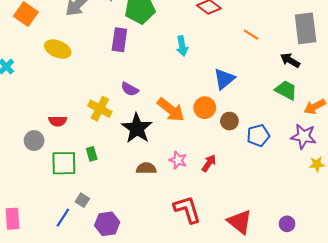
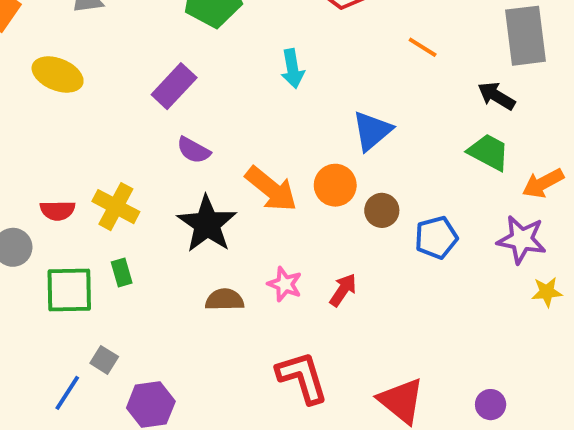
purple rectangle: (119, 40) -> (174, 86), moved, turned 35
yellow cross: (100, 109) -> (116, 207), moved

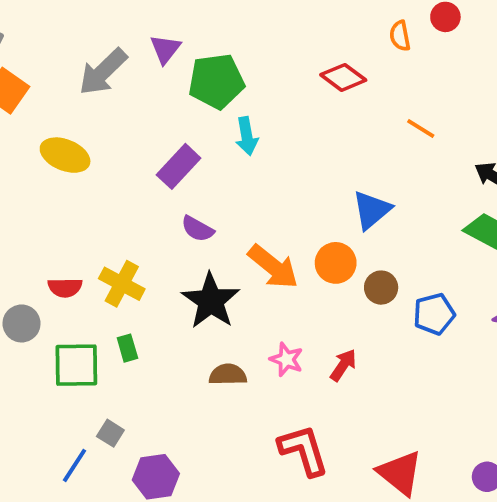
cyan arrow: (292, 69) -> (247, 136), moved

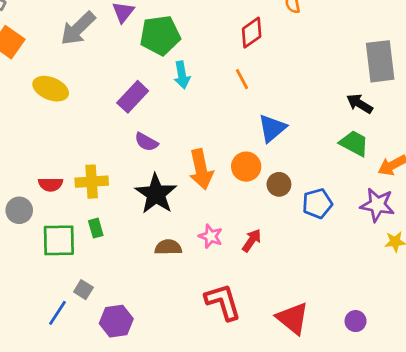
red diamond: (343, 77) -> (252, 33), turned -72
orange line: (421, 129) -> (242, 79), moved, turned 30
orange arrow: (273, 267) -> (201, 169), turned 39
yellow cross: (122, 284) -> (92, 182), turned -32

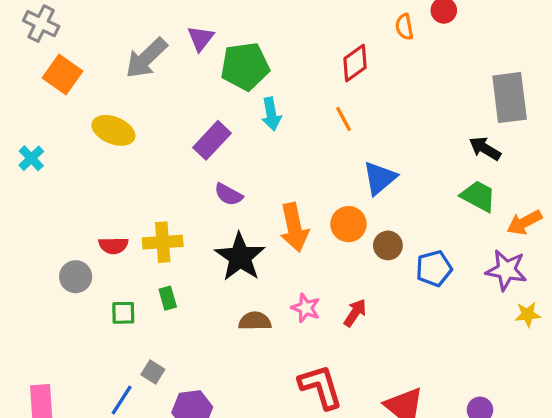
green square: (59, 240) -> (123, 313), size x0.6

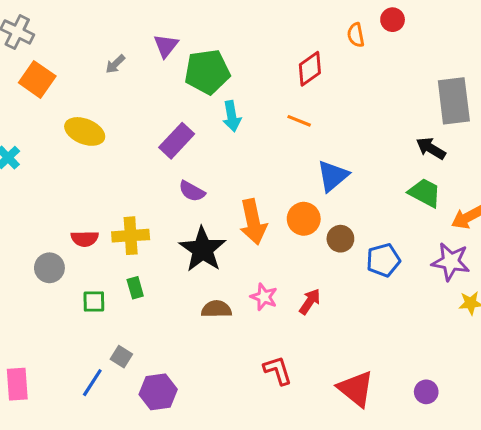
gray arrow: (146, 58) -> (115, 64), size x0.5
orange line: (344, 119) -> (299, 121), turned -40
red L-shape: (321, 387) -> (278, 370), size x0.7

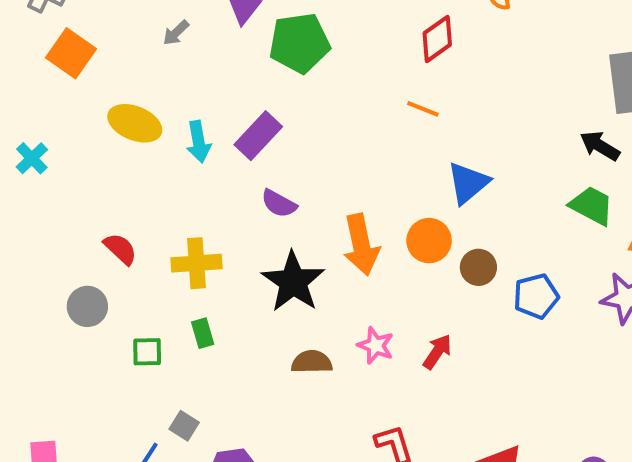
cyan arrow: (232, 116) -> (199, 142), moved
red semicircle: (85, 239) -> (120, 249), moved, turned -136

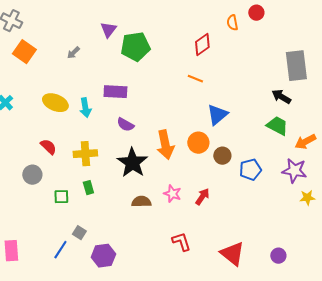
gray arrow: (176, 33) -> (73, 53), moved
yellow ellipse: (135, 123) -> (55, 103), moved
purple rectangle: (258, 136) -> (115, 92), turned 50
cyan arrow: (199, 142) -> (85, 108), moved

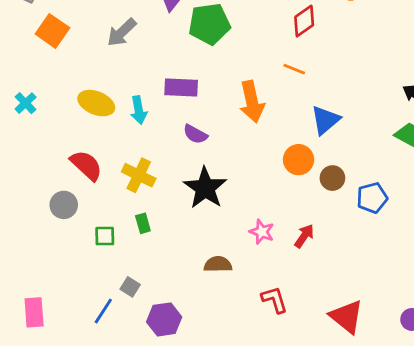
gray arrow: (73, 53) -> (122, 32), size x1.6
orange arrow: (165, 145) -> (252, 102), moved
red semicircle: (48, 147) -> (86, 165), size x1.4
yellow cross: (85, 154) -> (139, 175), turned 30
brown semicircle: (141, 202) -> (218, 264), moved

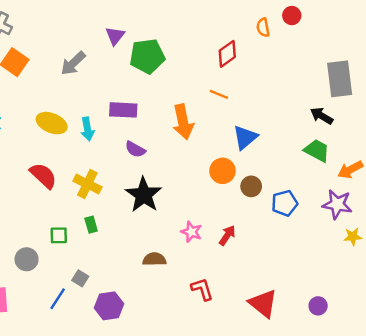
gray circle: (64, 205) -> (27, 259), moved

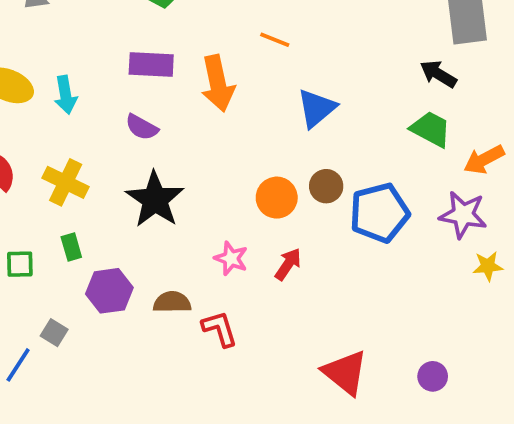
purple rectangle: (123, 110) -> (151, 64), moved
orange circle: (222, 171) -> (277, 198), moved
blue pentagon: (285, 203) -> (379, 213), size x1.4
red L-shape: (202, 289) -> (220, 329), moved
purple hexagon: (109, 306) -> (109, 291), moved

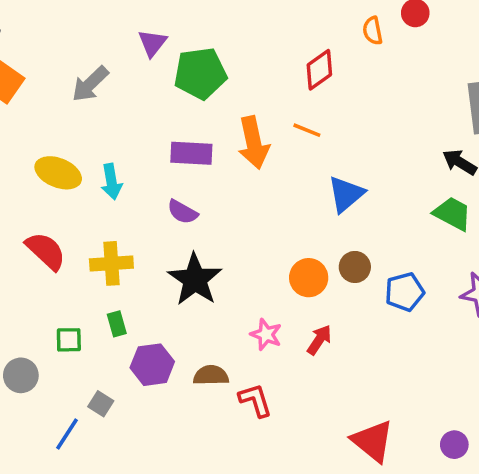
orange arrow: (218, 83) -> (254, 143), moved
yellow cross: (66, 182) -> (111, 263), turned -30
blue pentagon: (379, 213) -> (405, 292), size x0.7

